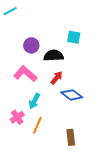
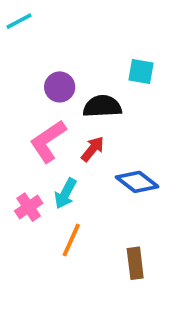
pink L-shape: (25, 74) -> (48, 141), turned -75
red arrow: (57, 78) -> (93, 149), moved
pink cross: (17, 117) -> (29, 207), moved

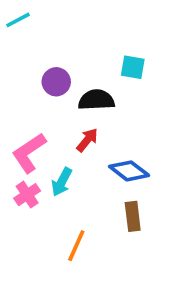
pink L-shape: (48, 141) -> (29, 153), moved
orange line: (71, 240) -> (76, 246), moved
brown rectangle: (135, 263) -> (133, 216), moved

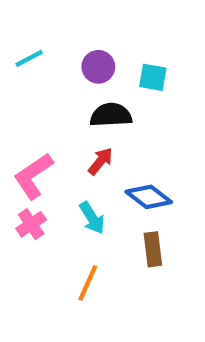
cyan line: (18, 20) -> (29, 58), moved
purple circle: (56, 82) -> (98, 67), moved
cyan arrow: (62, 182) -> (92, 218), moved, turned -60

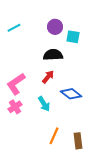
purple circle: (98, 67) -> (55, 27), moved
brown rectangle: (153, 249) -> (78, 141), moved
orange line: (88, 283) -> (54, 136), moved

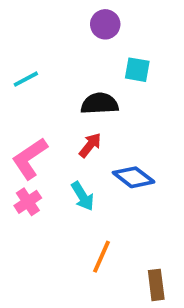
purple circle: (55, 27) -> (105, 24), moved
cyan line: (14, 28) -> (26, 79), moved
brown rectangle: (78, 141) -> (156, 285), moved

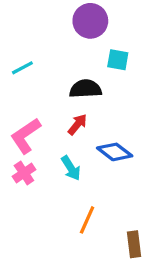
purple circle: (105, 24) -> (90, 21), size x1.4

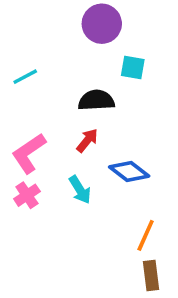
orange line: (87, 220) -> (146, 235), moved

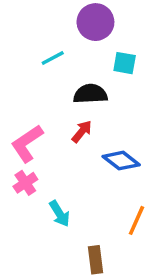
cyan line: (25, 77) -> (53, 58), moved
cyan arrow: (80, 190) -> (60, 214), moved
brown rectangle: (151, 275) -> (95, 260), moved

